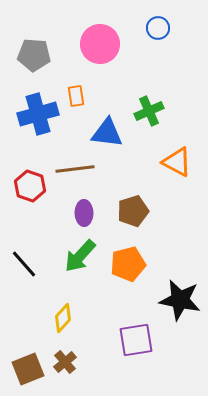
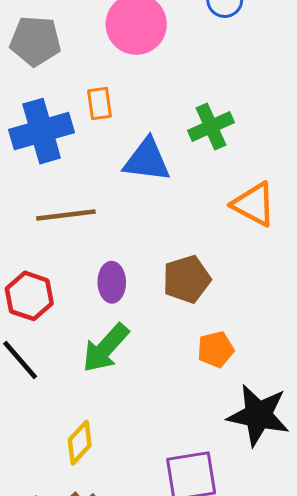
brown line: (75, 169) -> (66, 215), moved
red hexagon: (30, 186) -> (29, 296), moved
orange pentagon: (128, 264) -> (216, 349), moved, size x0.7

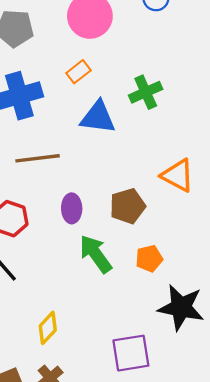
orange rectangle: (100, 104) -> (79, 72), moved, turned 60
orange triangle: (254, 204) -> (178, 175), moved
green arrow: (106, 348) -> (96, 254), moved, turned 102

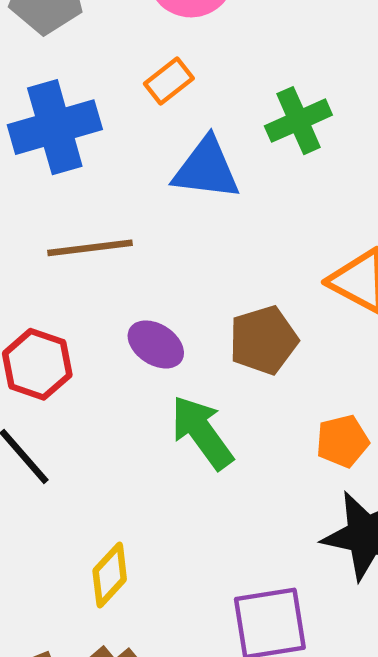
purple ellipse: (72, 208) -> (156, 344), turned -56
orange pentagon: (149, 258) -> (342, 441), moved

